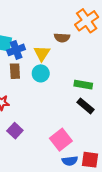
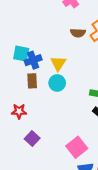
brown semicircle: (62, 38) -> (78, 33), moved

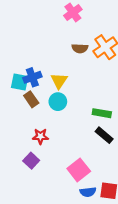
cyan square: (21, 54) -> (20, 82), moved
brown rectangle: (32, 81) -> (31, 99), turned -32
red star: (19, 111) -> (40, 136), moved

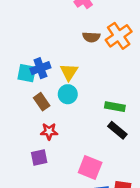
brown rectangle: (31, 99) -> (42, 102), moved
purple square: (31, 161) -> (39, 158), turned 35
pink square: (79, 170) -> (90, 167), turned -30

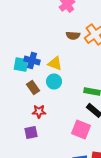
blue cross: (40, 68) -> (32, 60), turned 35
yellow triangle: (69, 72) -> (55, 63), turned -42
pink square: (90, 167) -> (81, 129), moved

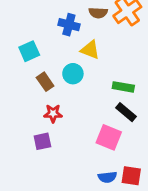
blue cross: (32, 60) -> (69, 25), moved
yellow triangle: (55, 63) -> (90, 50), moved
cyan square: (21, 64) -> (29, 51), turned -35

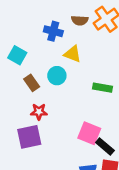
cyan square: (29, 51) -> (17, 55), turned -36
black rectangle: (126, 112) -> (105, 147), moved
purple square: (42, 141) -> (29, 137), size x1.5

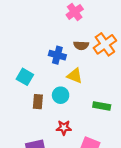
brown rectangle: (32, 83) -> (38, 102), turned 40
red star: (39, 112) -> (64, 128), moved

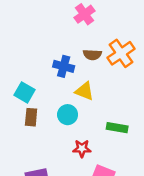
brown rectangle: (38, 102) -> (31, 117), moved
red star: (64, 128) -> (82, 149), moved

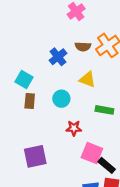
blue cross: (64, 66) -> (58, 57), turned 36
yellow triangle: (84, 91) -> (87, 79), moved

